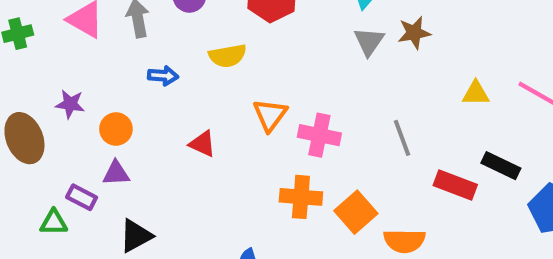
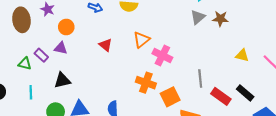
gray line: (402, 138) -> (200, 78), moved

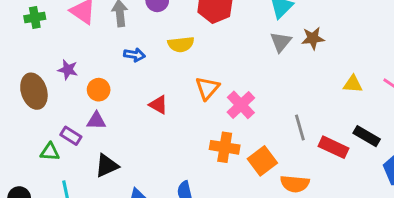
pink cross: (162, 56) -> (241, 105), turned 30

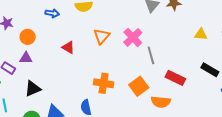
pink cross: (241, 105) -> (133, 37), moved
gray line: (300, 127) -> (151, 55), moved
orange cross: (225, 147) -> (104, 83), moved
red rectangle: (334, 147) -> (175, 78), moved

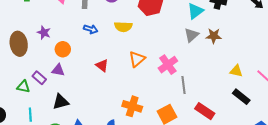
black rectangle: (210, 70) -> (241, 97), moved

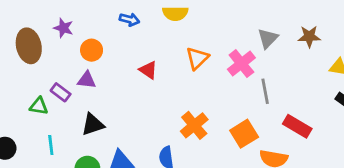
gray triangle: (191, 35) -> (268, 38), moved
brown star: (214, 36) -> (309, 36), moved
orange cross: (132, 106) -> (194, 125), turned 36

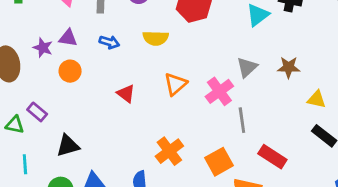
purple triangle: (87, 80) -> (68, 38), moved

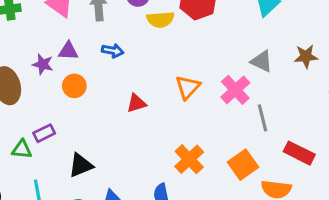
yellow semicircle: (156, 38) -> (160, 20), moved
gray triangle: (247, 67) -> (262, 61), turned -45
red triangle: (126, 94) -> (136, 103), turned -48
purple rectangle: (37, 112) -> (44, 133), turned -60

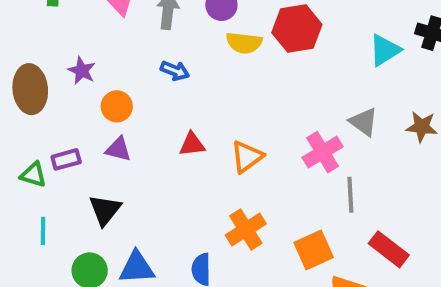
purple triangle: (68, 51) -> (118, 149), moved
orange triangle: (188, 87) -> (247, 157), moved
black triangle: (81, 165) -> (105, 210), turned -40

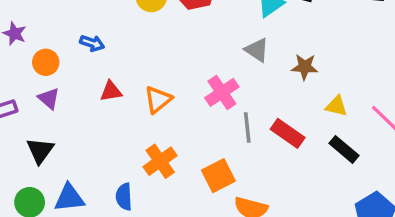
blue arrow: (175, 71) -> (92, 43), moved
gray triangle: (364, 122) -> (257, 50), moved
purple triangle: (118, 149) -> (49, 98), turned 30
red rectangle: (389, 249) -> (288, 133), moved

